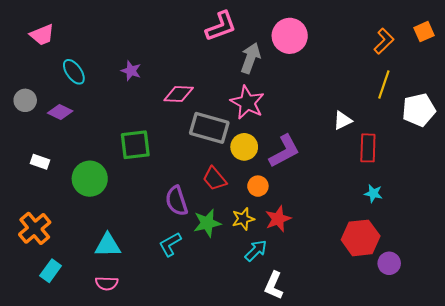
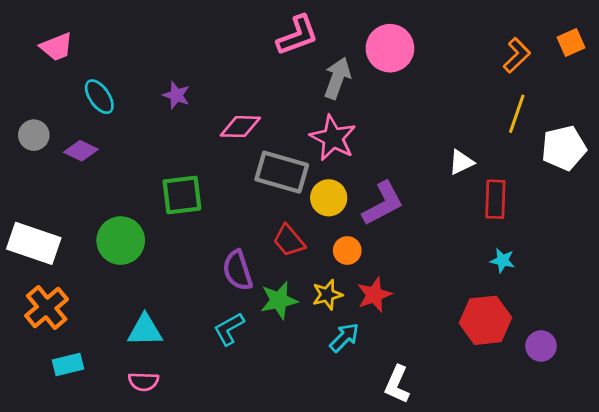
white rectangle: (40, 162) -> (34, 243), moved, size x2.0
purple circle: (389, 263) -> (541, 346), moved
cyan rectangle: (51, 271) -> (68, 364), turned 40
white L-shape: (274, 286) -> (397, 384), moved

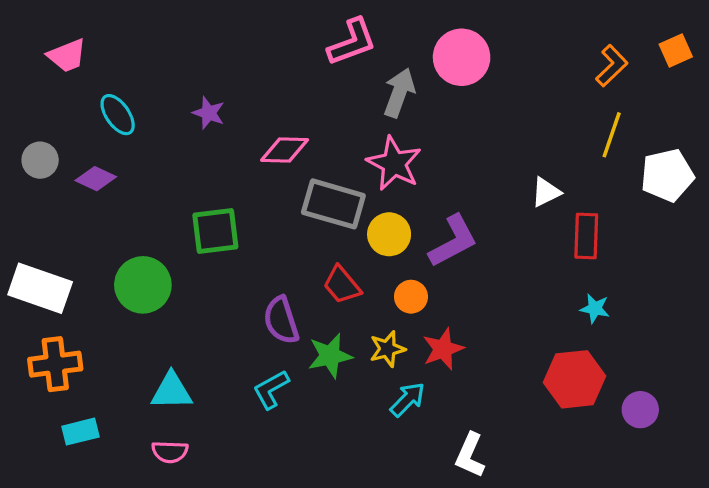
orange cross: (47, 307) -> (55, 364), turned 33

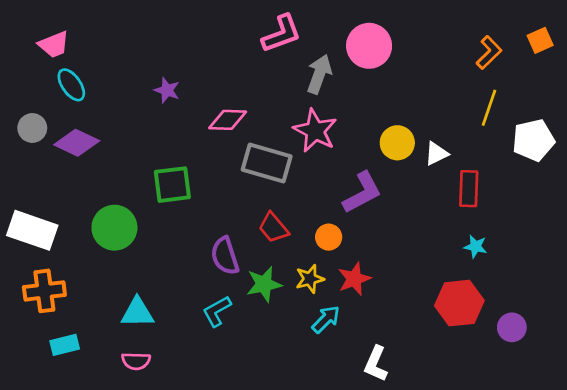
cyan ellipse: (118, 115) -> (71, 85), moved
purple diamond: (96, 179) -> (77, 143), size x1.4
yellow circle: (389, 234) -> (397, 143), moved

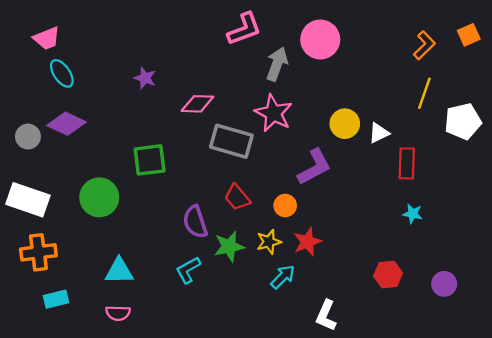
gray circle: (32, 128) -> (28, 137), moved
red hexagon: (459, 303) -> (388, 275), moved, size x0.7

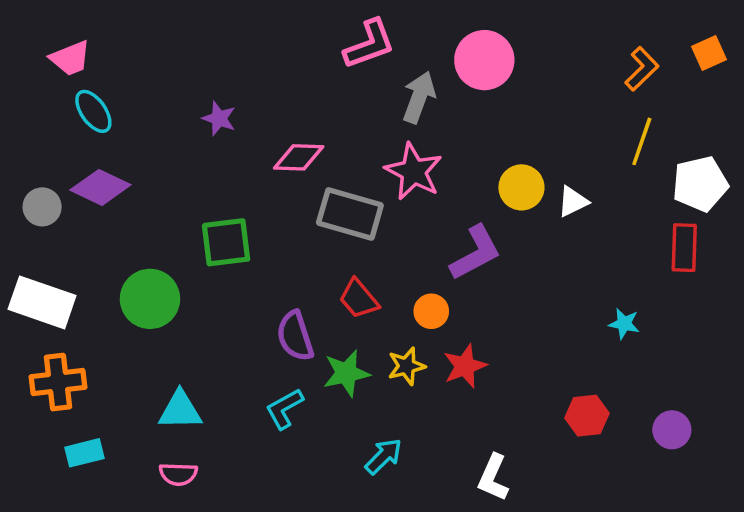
red rectangle: (407, 163) -> (684, 248), moved
cyan arrow: (283, 277) -> (383, 456), moved

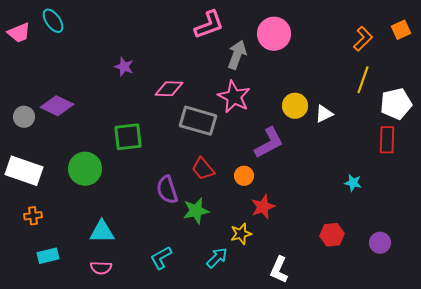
pink trapezoid: (70, 58) -> (19, 33), moved
cyan ellipse: (93, 111) -> (53, 21), moved
yellow star: (406, 366) -> (241, 234), moved
orange cross: (58, 382) -> (33, 216), size x0.6
cyan L-shape: (284, 409) -> (161, 258), moved

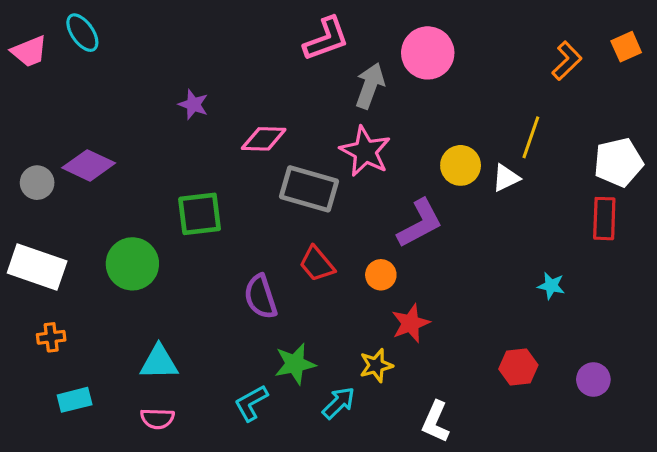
yellow line: (363, 80) -> (531, 137), moved
green star: (196, 211) -> (295, 364), moved

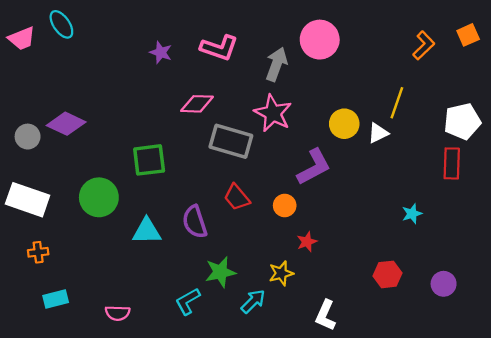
pink L-shape: (326, 39) -> (219, 48), moved, turned 39
purple star: (193, 104) -> (161, 52), moved
cyan star: (551, 286) -> (412, 214), turned -30
red star: (411, 323) -> (307, 242), size x0.7
cyan triangle: (159, 362) -> (147, 231), moved

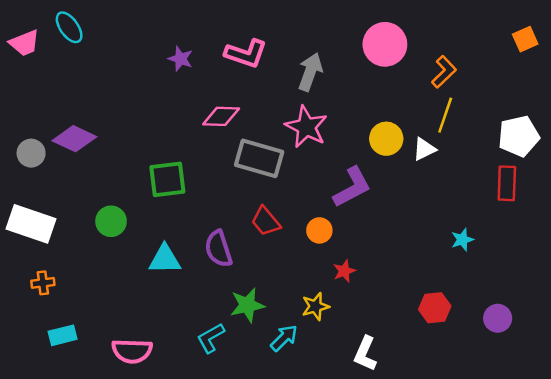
pink circle: (320, 40) -> (385, 44), moved
orange L-shape: (424, 45) -> (444, 72), moved
green circle: (99, 197) -> (111, 221), size x0.7
pink semicircle: (118, 313) -> (132, 351), size x1.4

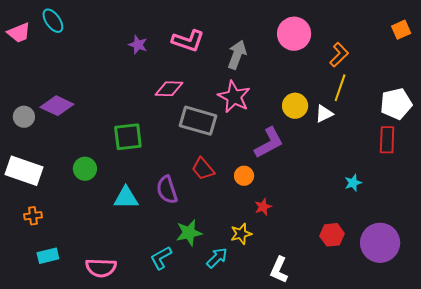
purple circle: (498, 318) -> (380, 243), size x1.8

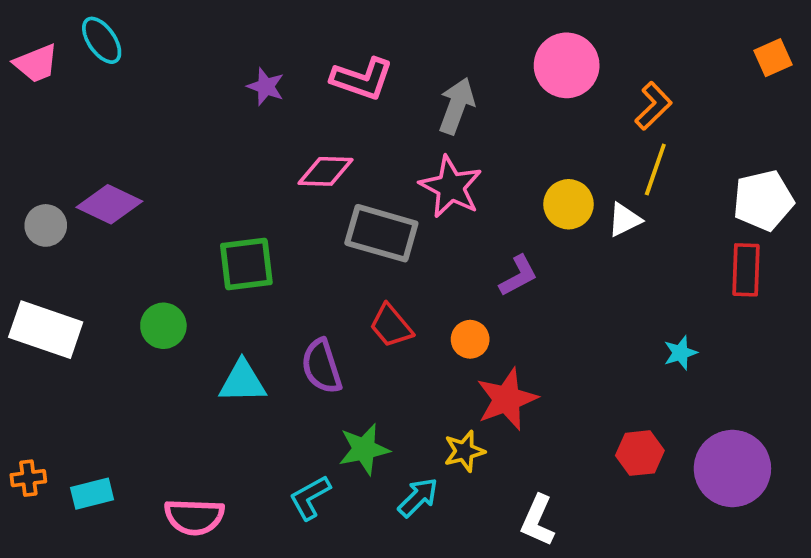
purple L-shape: (269, 143) -> (518, 276), size x0.7
red star: (263, 207) -> (507, 399), size x1.8
orange cross: (33, 216) -> (28, 478), moved

